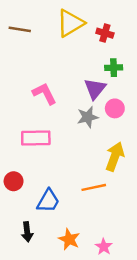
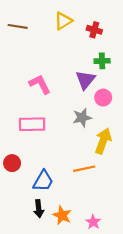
yellow triangle: (70, 23) -> (63, 21), size x0.7
gray star: (88, 117) -> (82, 118), moved
black arrow: (27, 232) -> (39, 209), moved

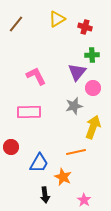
brown line: (18, 26) -> (16, 24), turned -60
black arrow: (39, 209) -> (45, 195), moved
orange star: (62, 215) -> (63, 177), moved

